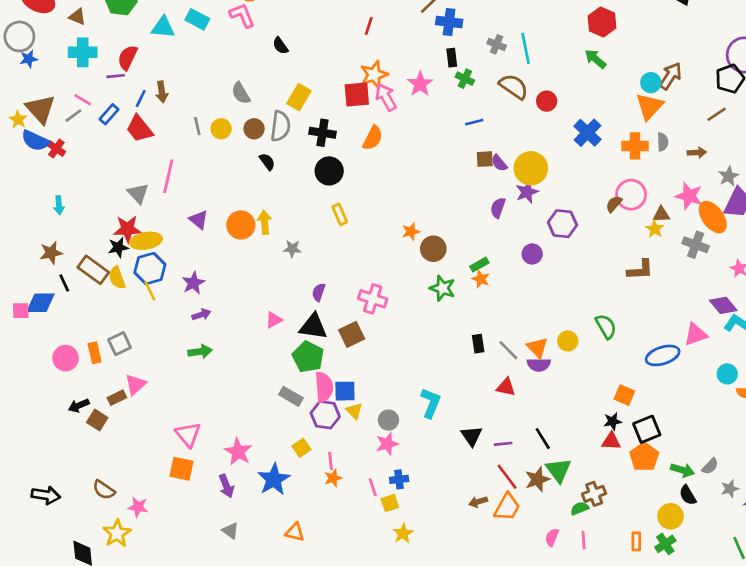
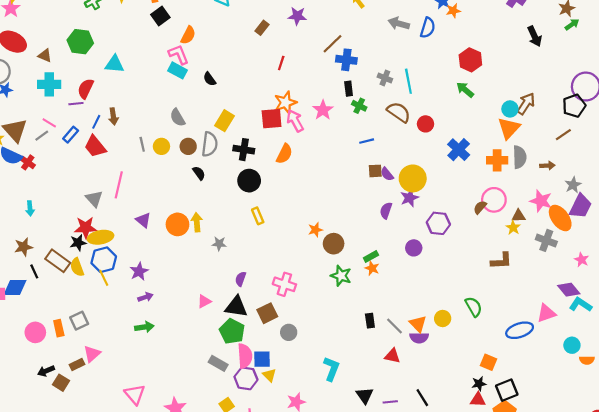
cyan rectangle: (197, 19) -> (177, 70), moved
gray semicircle: (663, 142) -> (520, 157), size x1.5
gray circle: (388, 420) -> (289, 332), moved

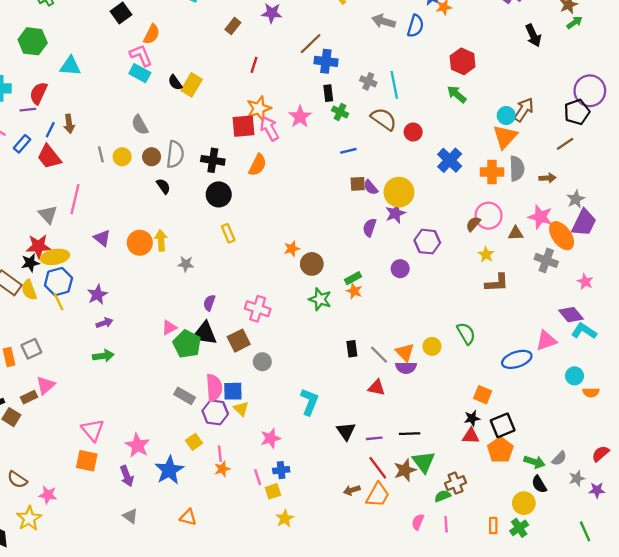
yellow rectangle: (225, 121) -> (192, 85), moved
yellow star: (513, 228) -> (486, 255), moved
green pentagon: (232, 331) -> (187, 344), moved
black line: (422, 398) -> (410, 434), turned -60

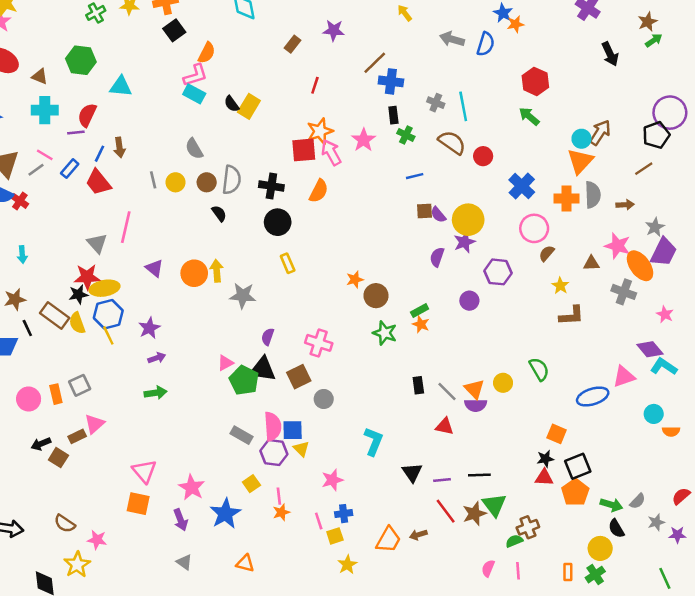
pink L-shape: (141, 55) -> (195, 75), turned 95
pink circle: (489, 216) -> (534, 228), moved
gray star: (186, 264) -> (243, 296), size x1.5
orange trapezoid: (378, 495) -> (388, 540), moved

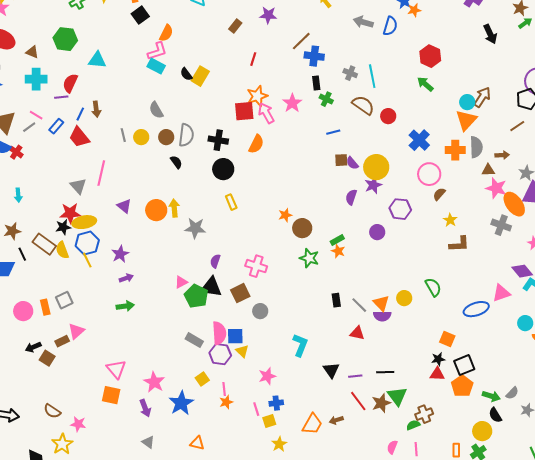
brown triangle: (591, 263) -> (488, 170), moved

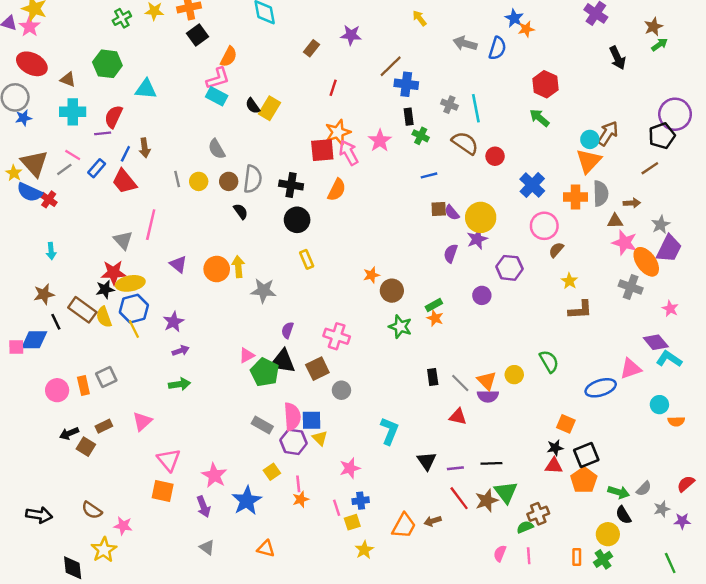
pink triangle: (76, 331) -> (142, 421), moved

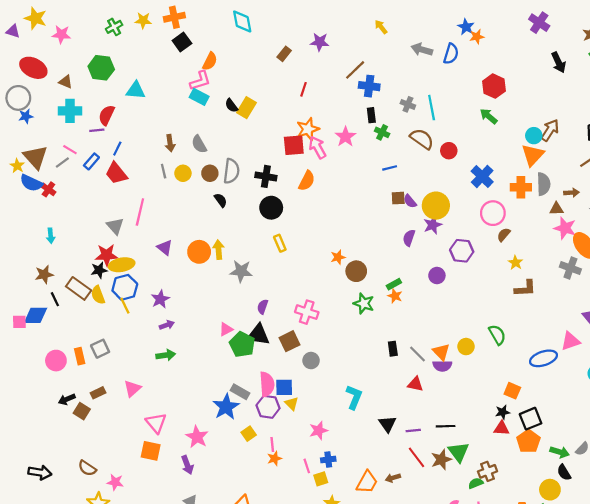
pink star: (29, 27) -> (61, 34), moved, turned -30
brown arrow: (145, 148) -> (170, 143), moved
blue star: (247, 501) -> (226, 407), moved

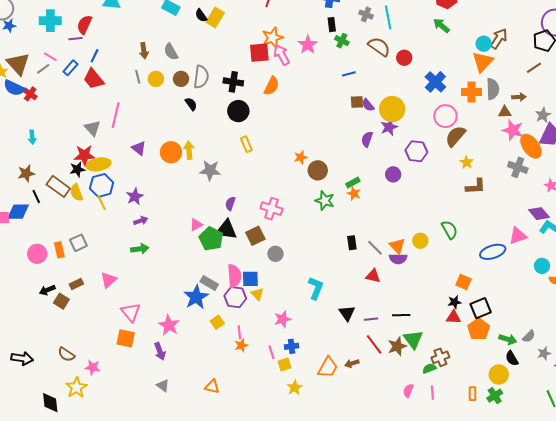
brown semicircle: (504, 235) -> (455, 136), size x1.6

